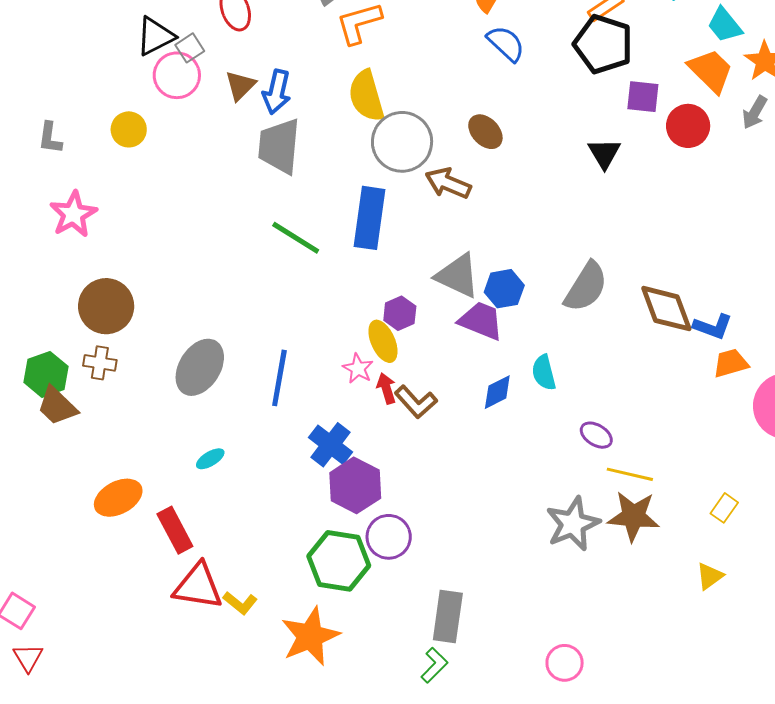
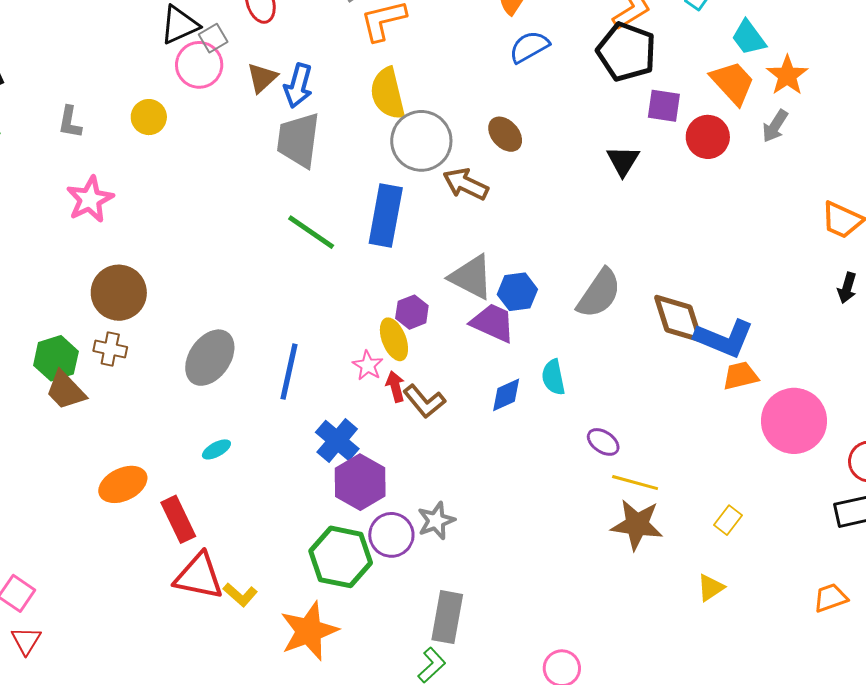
blue semicircle: (506, 43) -> (529, 47), turned -75
blue L-shape: (713, 327) -> (724, 338), size x1.5
gray star: (573, 524) -> (436, 521), moved, size x0.7

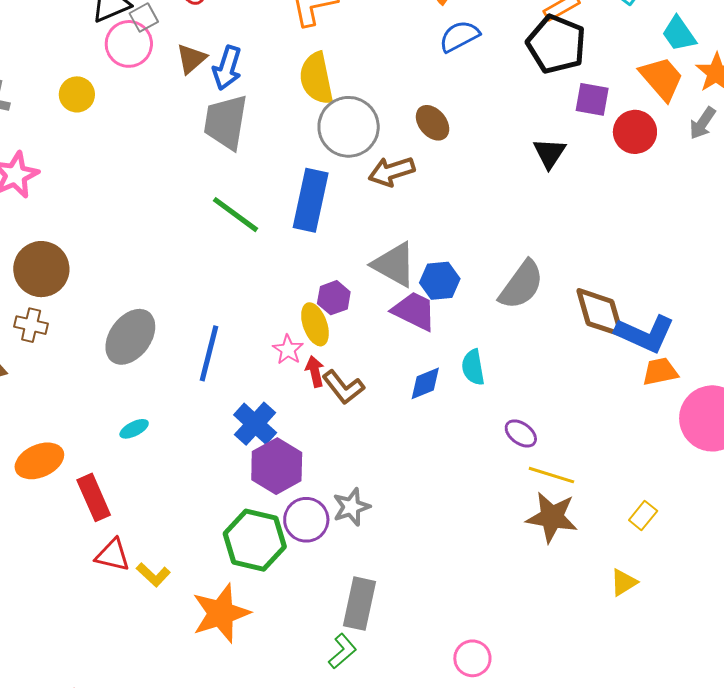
brown arrow: (466, 184) -> (391, 171), turned -45
red triangle: (199, 576) -> (113, 555), size x0.7

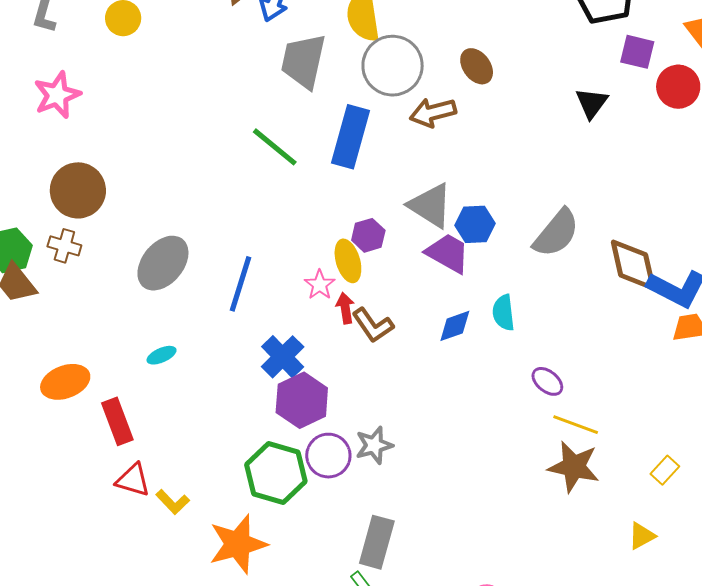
gray trapezoid: (226, 122) -> (303, 61), moved

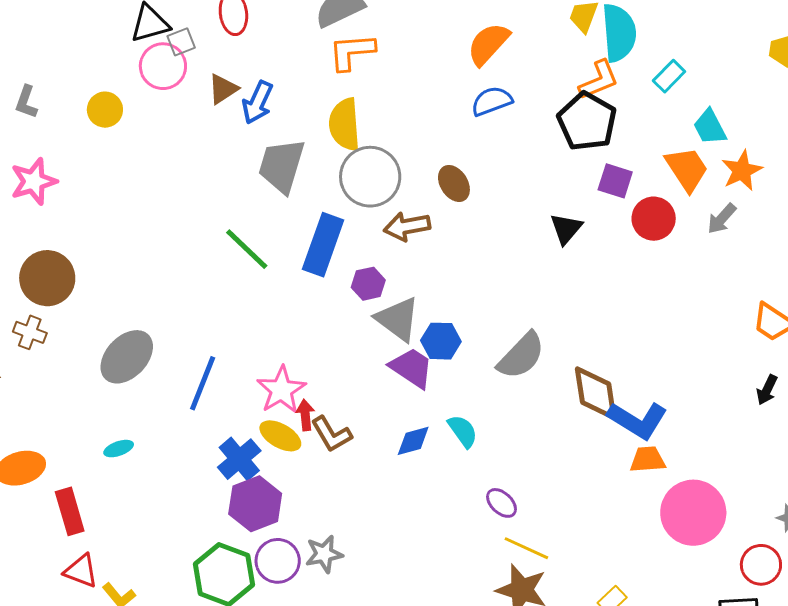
purple hexagon: (368, 235) -> (368, 284), moved
yellow ellipse: (348, 261) -> (280, 436), moved, turned -48
pink star: (320, 285) -> (281, 390), size x1.6
cyan semicircle: (503, 313) -> (463, 431), turned 147

